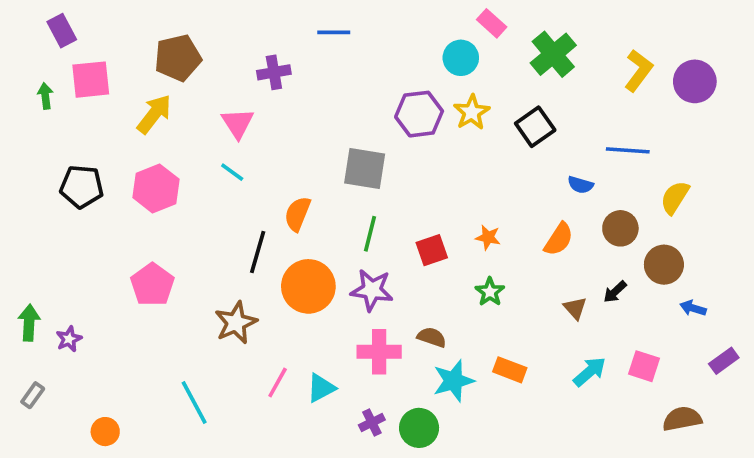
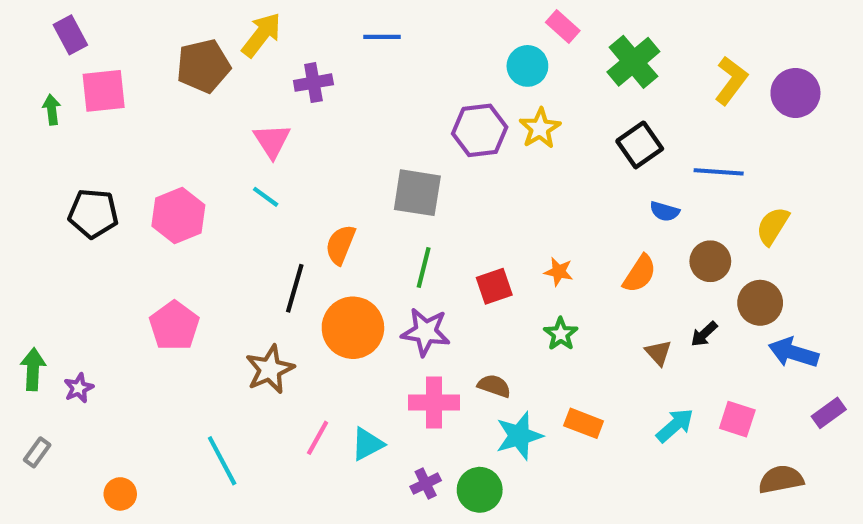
yellow arrow: (154, 114) -> (262, 35), moved
black square: (535, 127) -> (640, 145), moved
blue arrow: (693, 308) -> (793, 353), size x1.6

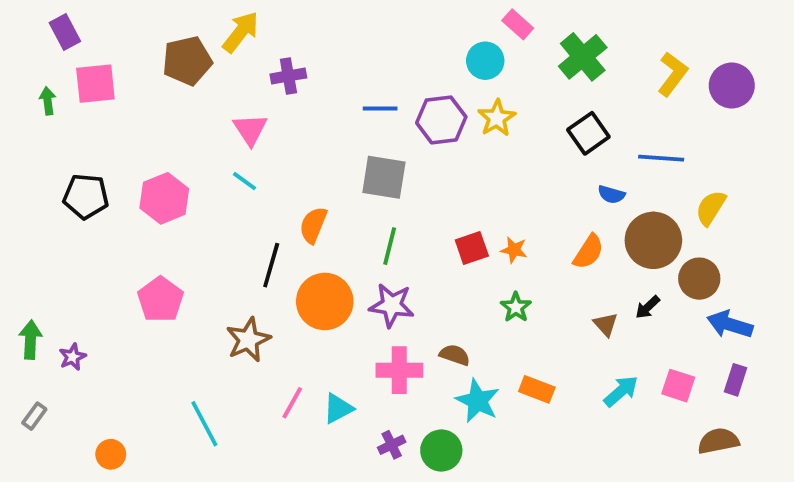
blue line: (382, 37) -> (380, 108), moved
brown circle: (710, 261) -> (653, 240), size x1.5
red square: (494, 286) -> (472, 248), moved
purple rectangle: (829, 413) -> (736, 380), moved, turned -36
cyan star: (519, 436) -> (478, 401), turned -30

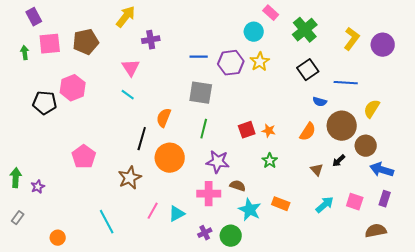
brown pentagon: (187, 61) -> (86, 42), moved
pink hexagon: (164, 198) -> (73, 88), moved
purple star: (392, 305) -> (218, 162), moved

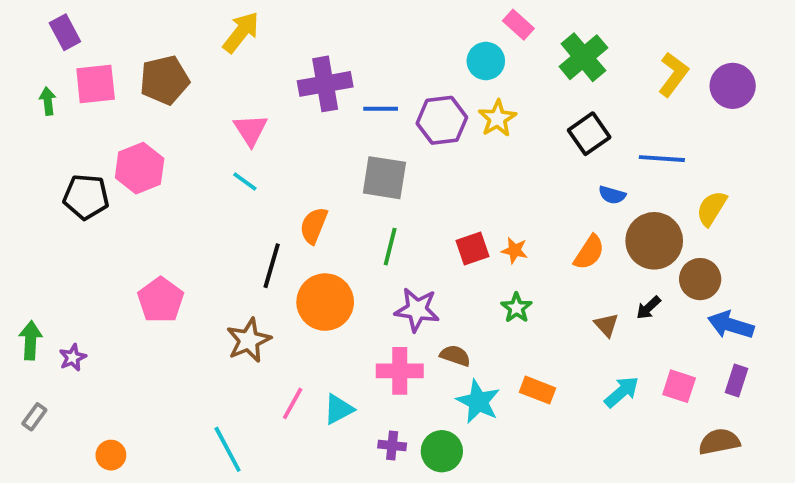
purple cross: (151, 40) -> (325, 84), moved, size x1.5
cyan line: (107, 222) -> (228, 449), moved
purple cross: (205, 233) -> (392, 446), turned 32

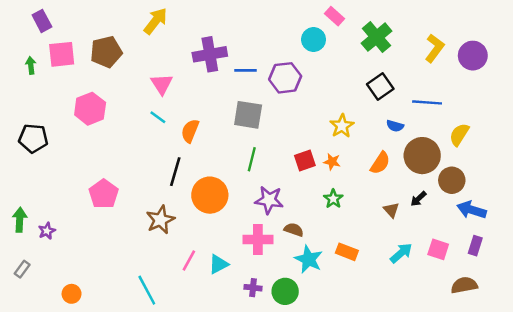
yellow star: (497, 118) -> (342, 126), moved
black pentagon: (86, 197) -> (33, 138), moved
orange semicircle: (314, 226) -> (190, 131), moved

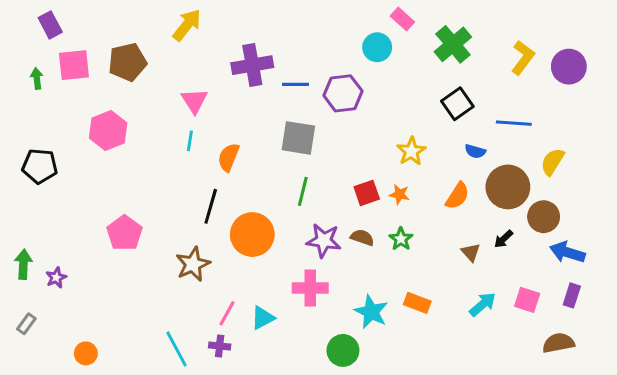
cyan line: (158, 117) -> (190, 141), turned 63
brown semicircle: (294, 230) -> (362, 237), moved
purple cross: (253, 288) -> (220, 346), moved

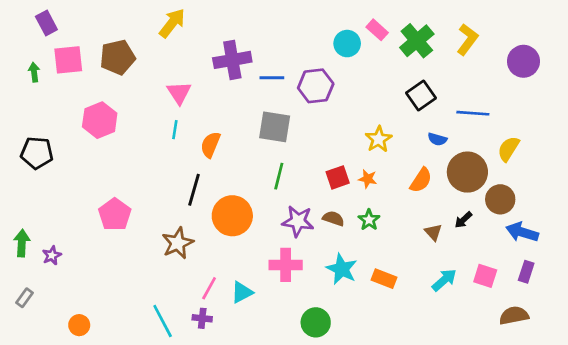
pink rectangle: (402, 19) -> (377, 30), moved
yellow L-shape: (523, 58) -> (467, 39), moved
cyan star: (371, 312) -> (342, 269), moved

